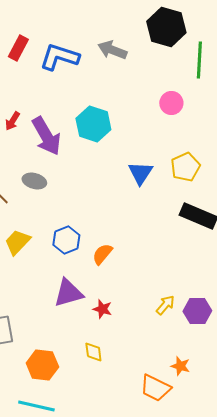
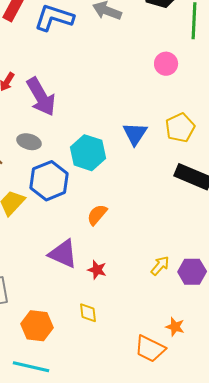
cyan hexagon: (93, 124) -> (88, 153), moved
blue hexagon: (66, 240) -> (49, 181), moved, size x1.4
purple triangle: (68, 293) -> (63, 254), turned 40

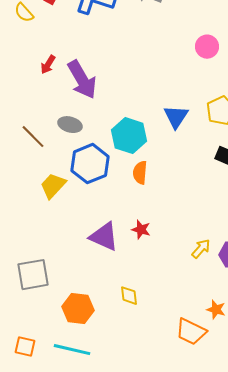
orange semicircle: (97, 215) -> (140, 173), moved, turned -35
red star: (97, 270) -> (141, 230), moved

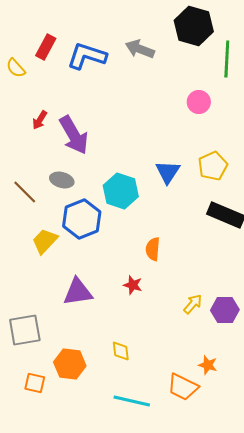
orange semicircle: (140, 173) -> (153, 249), moved
purple triangle: (104, 237) -> (78, 292), moved, turned -32
orange square: (25, 347) -> (35, 383), moved
cyan line: (72, 350) -> (132, 401), moved

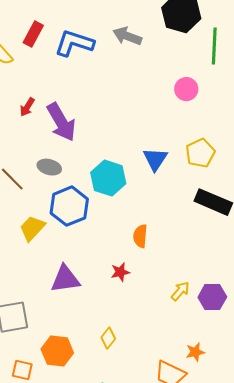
red star: (133, 285) -> (120, 272), turned -30
yellow diamond: (121, 351) -> (108, 338), turned 45
orange star: (208, 365) -> (195, 352), turned -30

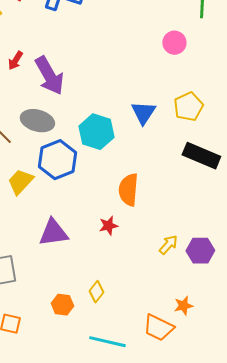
gray ellipse: (49, 167) -> (37, 121), size x1.4
orange semicircle: (140, 236) -> (128, 190), size x1.4
orange hexagon: (57, 351) -> (62, 305), moved, size x0.7

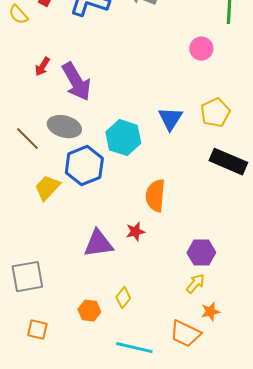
purple triangle: (53, 233) -> (98, 244), moved
yellow arrow: (168, 245) -> (195, 284), moved
purple hexagon: (200, 251) -> (201, 253), moved

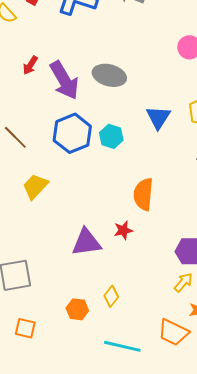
gray ellipse: (64, 127) -> (109, 75), moved
cyan hexagon: (123, 138) -> (111, 136), size x0.7
blue hexagon: (84, 166) -> (72, 133), moved

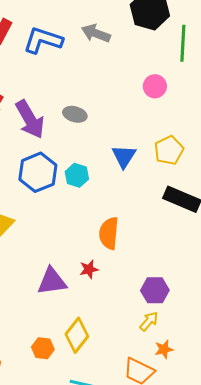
gray ellipse: (109, 75) -> (75, 114), size x0.7
yellow diamond: (111, 296) -> (77, 335), size x1.6

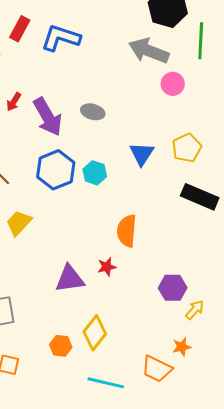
gray arrow: (96, 33) -> (149, 51), moved, size x1.4
yellow arrow: (149, 321) -> (195, 310), moved

